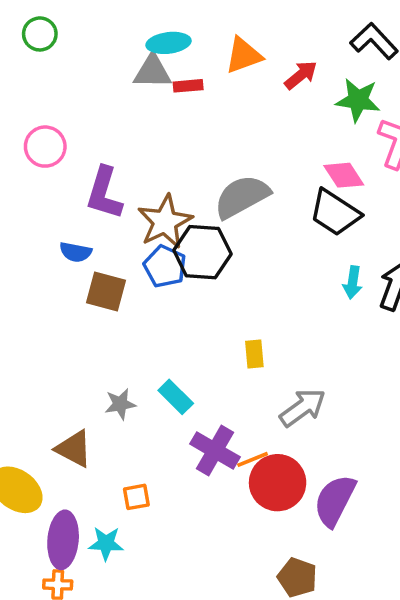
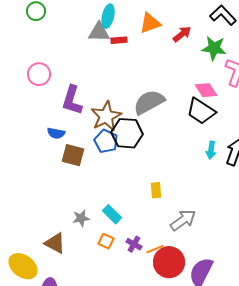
cyan ellipse: (169, 43) -> (108, 16), turned -70
purple cross: (215, 450) -> (134, 244), size x0.6
orange square: (136, 497) -> (106, 241), moved, turned 35

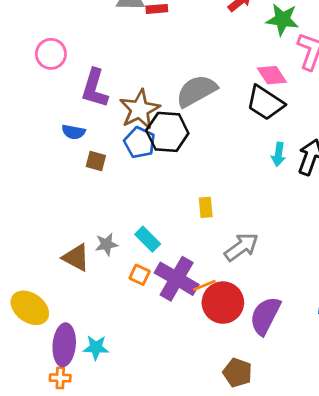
brown square: (73, 155) -> (96, 161), size x0.7
brown triangle: (55, 243) -> (76, 258), moved
purple cross: (134, 244) -> (177, 279), size x2.0

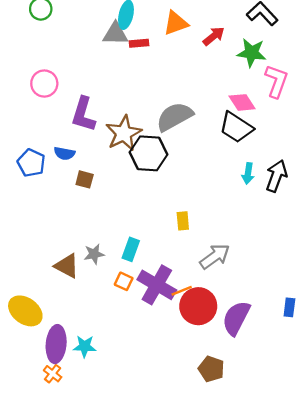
blue pentagon: (140, 142) -> (31, 163), moved
cyan rectangle: (148, 239) -> (131, 249), turned 65
orange cross: (60, 378) -> (53, 374), turned 36

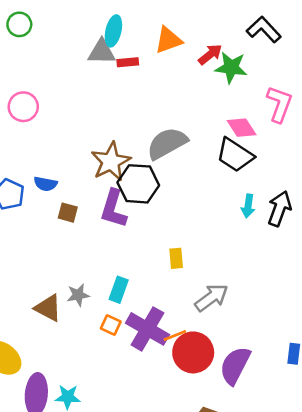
green star: (252, 53) -> (231, 68), moved
purple L-shape: (83, 114) -> (113, 209), moved

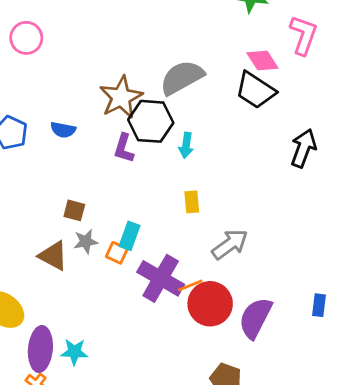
blue semicircle: (45, 184) -> (63, 130), moved
cyan arrow: (248, 206) -> (186, 145), moved
purple L-shape: (113, 209) -> (124, 148), size x0.7
brown square: (68, 213) -> (74, 210), moved
orange square: (111, 325) -> (117, 253), moved

